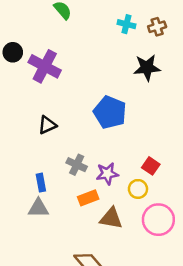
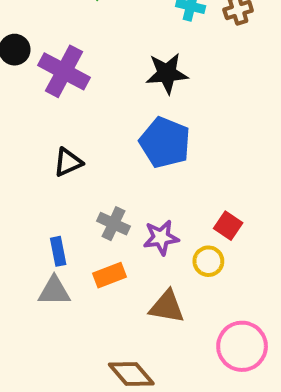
black star: (147, 68) -> (167, 73), moved
orange rectangle: (88, 198) -> (110, 275), moved
pink circle: (158, 220) -> (242, 346), moved

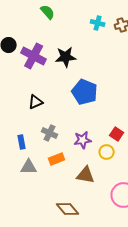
black star: (167, 73) -> (66, 57), moved
gray cross: (113, 224) -> (50, 133), moved
blue rectangle: (58, 251) -> (22, 142), moved

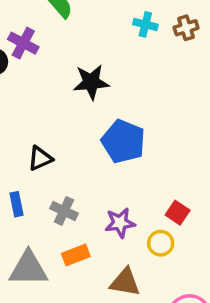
purple cross: (34, 56) -> (23, 43), moved, size x0.7
blue rectangle: (22, 142) -> (17, 204), moved
gray triangle: (29, 167) -> (28, 269), size x1.4

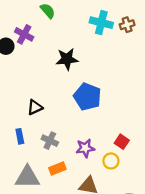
cyan cross: (145, 24) -> (101, 23), size x1.5

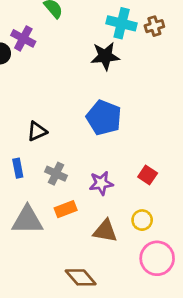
black star: (67, 59) -> (105, 56), moved
yellow circle: (111, 161) -> (142, 220), moved

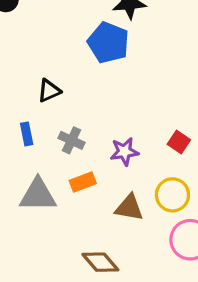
blue pentagon: (104, 118) -> (108, 43), moved
yellow circle: (142, 220) -> (172, 195), size x1.4

